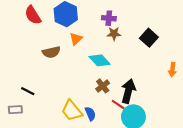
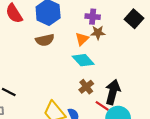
black square: (149, 38) -> (134, 19), moved
orange triangle: (76, 39) -> (82, 39), moved
brown semicircle: (51, 52) -> (45, 40), moved

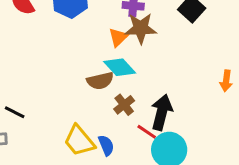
brown star: (98, 33) -> (141, 28), size x1.5
brown semicircle: (45, 40) -> (100, 81), moved

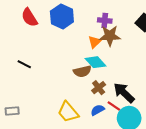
black line: (15, 112) -> (24, 64), moved
black arrow: (162, 112) -> (124, 93), turned -60
blue semicircle: (106, 145) -> (98, 110), moved, turned -96

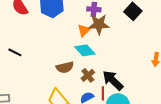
brown semicircle: (82, 71) -> (65, 67), moved
red line: (114, 106) -> (103, 93), turned 56

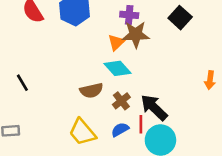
black line: (15, 52) -> (22, 83), moved, turned 32

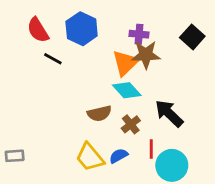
orange triangle: (116, 42) -> (125, 63), size x1.5
black line: (22, 83) -> (53, 59), moved, turned -30
black arrow: (154, 107) -> (169, 113), moved
blue semicircle: (120, 130) -> (119, 156), moved

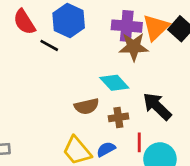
purple cross: (139, 34) -> (127, 26), size x1.5
black line: (53, 59) -> (49, 45), moved
orange triangle: (125, 63) -> (156, 27), moved
brown cross: (131, 124) -> (118, 117), turned 30

